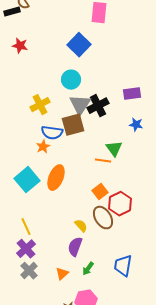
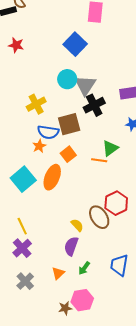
gray triangle: (80, 105) -> (85, 85), moved
green triangle: (114, 149) -> (110, 148), turned 30
orange square: (100, 192) -> (68, 154), moved
gray cross: (29, 271) -> (25, 281), moved

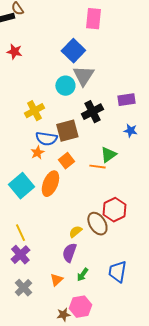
gray triangle: (85, 85) -> (83, 76), moved
yellow semicircle: (77, 225) -> (75, 232), turned -88

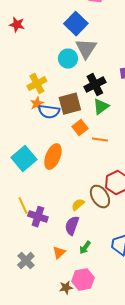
orange star: (37, 153) -> (37, 104), moved
green triangle: (108, 155) -> (101, 107), moved
orange square: (66, 161) -> (80, 128), moved
purple cross: (20, 255) -> (38, 217), moved, turned -30

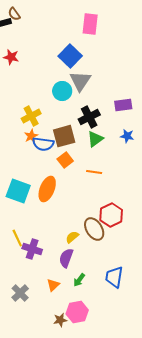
orange square: (80, 128) -> (65, 160), moved
cyan square: (24, 159) -> (18, 191), turned -30

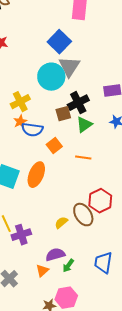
cyan circle: (62, 91) -> (51, 77), size x1.4
brown square: (64, 136) -> (63, 114), moved, size x0.7
purple cross: (32, 249) -> (21, 235), turned -36
purple semicircle: (66, 258) -> (55, 255), moved, turned 54

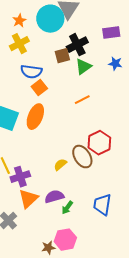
orange star: (20, 122) -> (19, 21), moved
orange square: (54, 146) -> (39, 88), moved
orange line: (83, 158) -> (82, 100), turned -35
orange triangle: (42, 271) -> (28, 199), moved, size x1.5

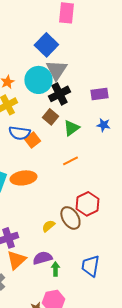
black cross: (77, 45) -> (59, 94), moved
brown square: (62, 56) -> (50, 117), turned -35
orange square: (39, 88) -> (32, 140), moved
orange ellipse: (35, 117) -> (23, 178), turned 60
green arrow: (67, 208) -> (55, 269), turned 144

